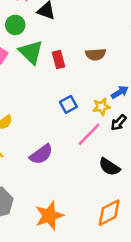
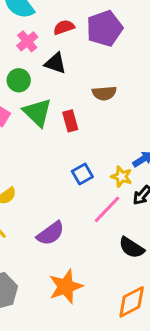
brown semicircle: (96, 54) -> (104, 93), moved
yellow star: (101, 107) -> (121, 177), turned 30
orange star: (49, 216) -> (66, 286), moved

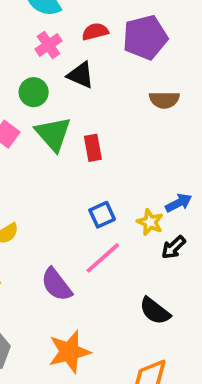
brown semicircle: (104, 93) -> (164, 100), moved
pink line: (107, 209) -> (103, 258), moved
purple semicircle: (51, 233) -> (56, 285), turned 84

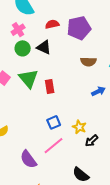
pink cross: (48, 45) -> (18, 30), moved
green circle: (34, 92) -> (23, 48), moved
blue arrow: (179, 203) -> (98, 91), moved

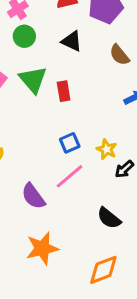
black triangle: (44, 47) -> (72, 41), moved
brown semicircle: (88, 62) -> (119, 55), turned 49

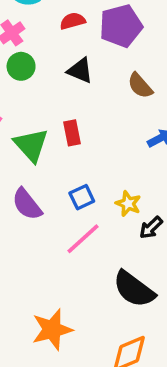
green triangle: (33, 80) -> (31, 145), moved
purple semicircle: (33, 196) -> (27, 204), moved
black semicircle: (109, 218) -> (134, 289), size x1.4

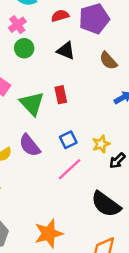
yellow star: (128, 204) -> (101, 144), turned 30

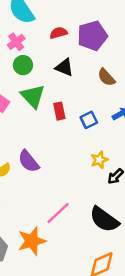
green triangle: (32, 104) -> (33, 96), moved
blue square: (68, 140) -> (89, 120), moved
pink line: (70, 169) -> (58, 213), moved
orange star: (49, 234) -> (32, 241), moved

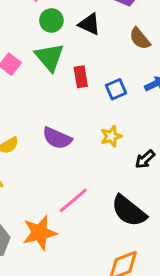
green circle: (23, 65) -> (51, 20), moved
yellow star: (99, 160) -> (111, 136), moved
purple semicircle: (29, 161) -> (57, 138), moved, turned -30

